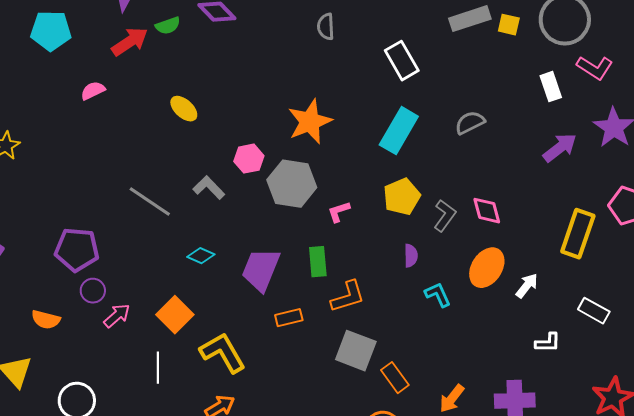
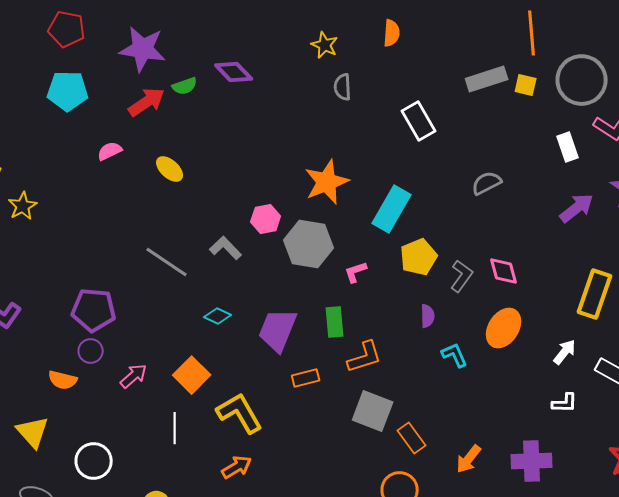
yellow ellipse: (184, 109) -> (170, 169), moved
cyan rectangle: (399, 131) -> (392, 209), moved
white arrow: (527, 286) -> (565, 352), moved
purple circle: (93, 291) -> (91, 351), moved

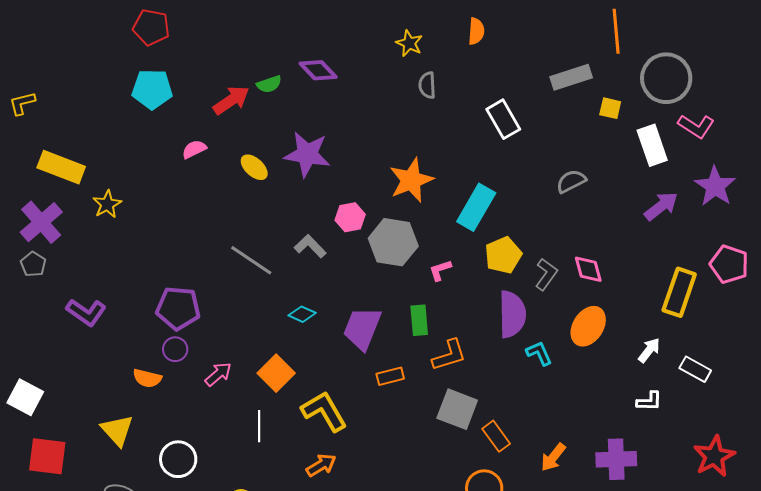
purple star: (143, 49) -> (307, 154), moved
yellow square: (526, 85) -> (610, 108), moved
white rectangle: (568, 147) -> (652, 145), size x1.4
purple semicircle: (428, 316) -> (512, 314), size x2.0

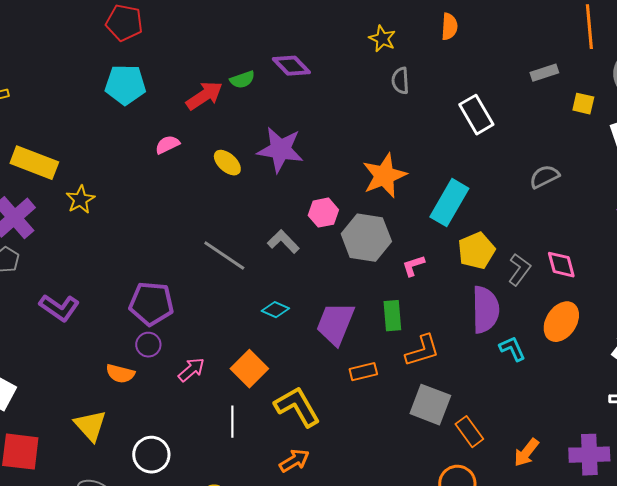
gray rectangle: (571, 77) -> (544, 73), size x0.7

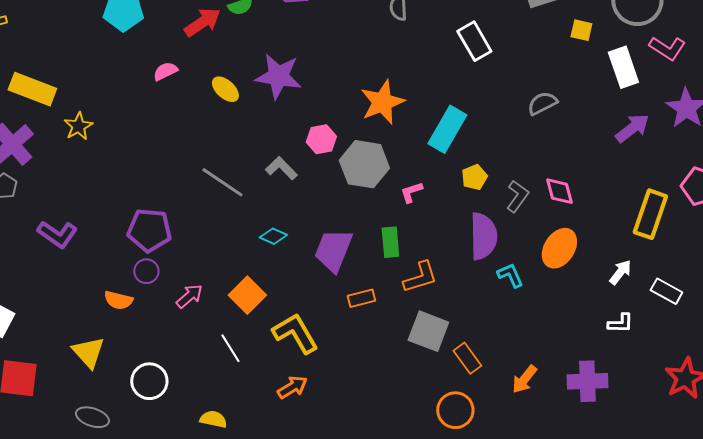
yellow pentagon: (476, 251) -> (474, 177), size x0.7
white line: (232, 422) -> (230, 348), turned -32

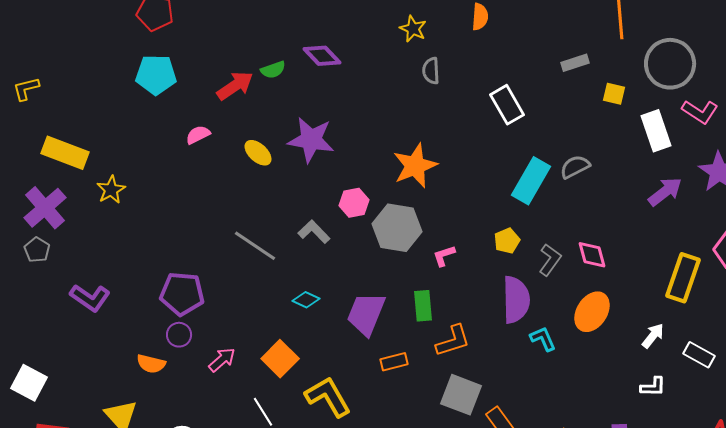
cyan rectangle: (447, 129) -> (531, 181), moved

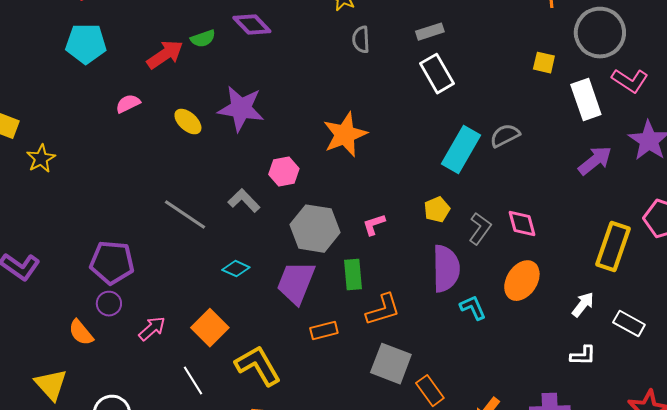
gray rectangle: (575, 63) -> (430, 32), moved
gray hexagon: (397, 228) -> (315, 229), moved
orange semicircle: (151, 364) -> (81, 333), turned 36

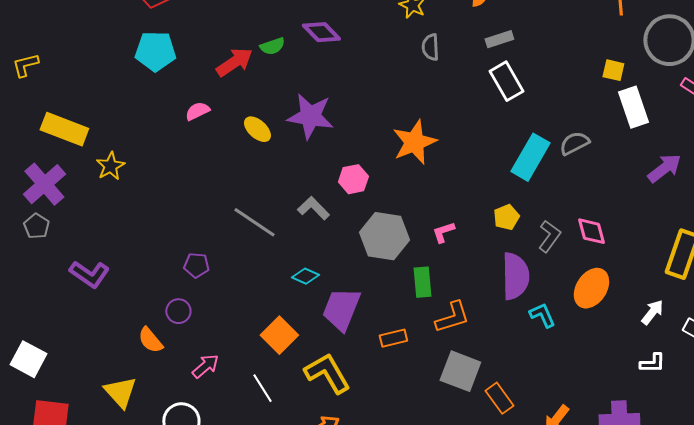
white rectangle: (586, 100) -> (633, 107), moved
purple pentagon: (112, 263) -> (196, 265), moved, size x0.6
purple trapezoid: (296, 283) -> (341, 309), moved
pink arrow: (152, 329) -> (205, 366), moved

